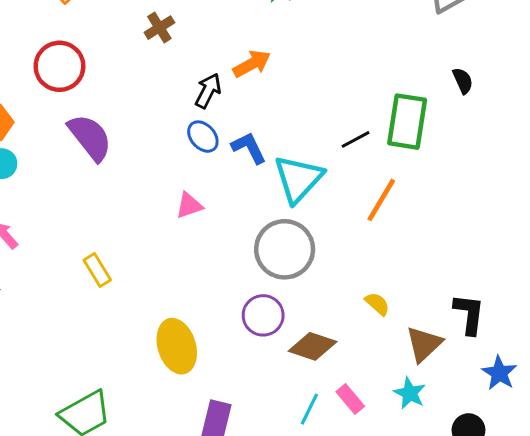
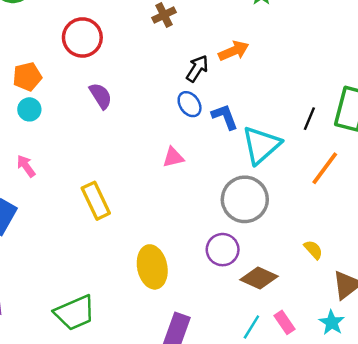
purple semicircle: (90, 137) -> (101, 96), size x0.7
black line: (356, 139) -> (309, 119), turned -45
yellow rectangle: (97, 270) -> (96, 201), size x1.4

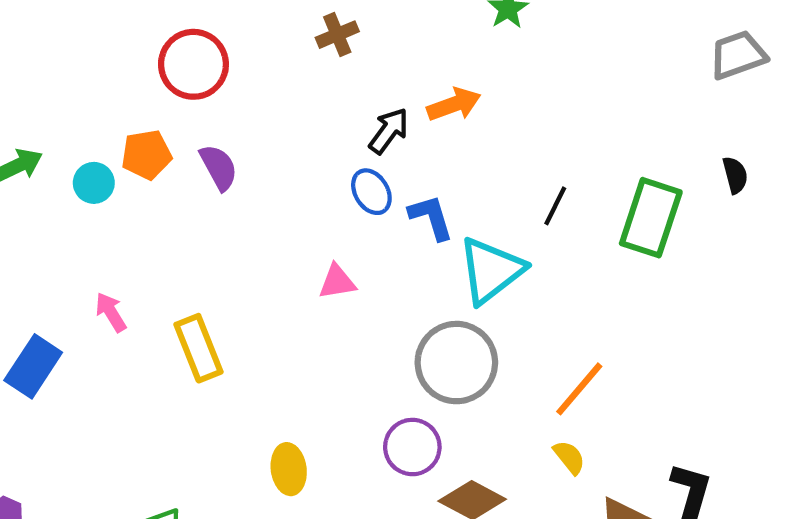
orange pentagon: (27, 77) -> (146, 155), moved
black line: (309, 119) -> (555, 206), moved
pink arrow: (26, 166) -> (111, 312), moved
orange line: (325, 168) -> (579, 389), moved
yellow ellipse: (152, 267) -> (289, 469), size x0.7

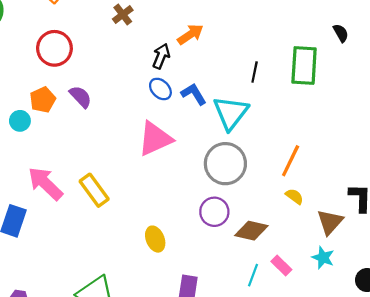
pink triangle: (337, 282) -> (155, 139), size x1.8
pink arrow: (111, 312) -> (45, 184), size x1.8

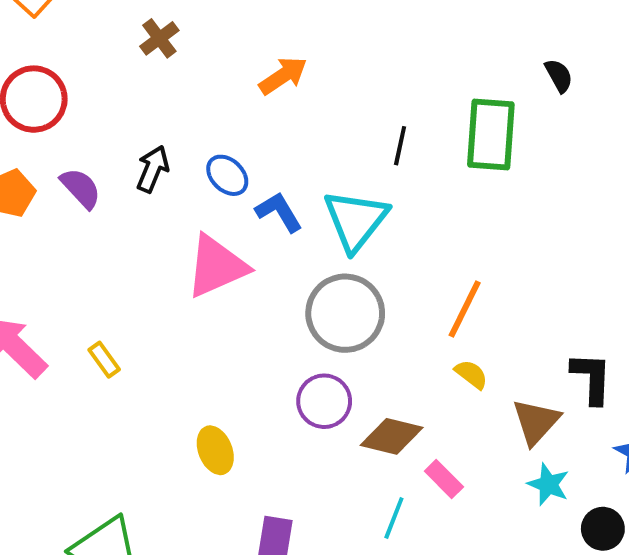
black arrow: (161, 56) -> (153, 169), moved
blue L-shape: (194, 94) -> (279, 212), moved
yellow rectangle: (94, 190) -> (104, 360), size x0.6
cyan star: (323, 258) -> (548, 484), moved
pink rectangle: (281, 265) -> (444, 479), moved

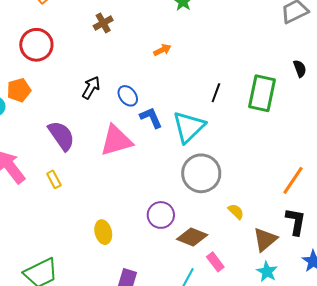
orange arrow: (283, 76) -> (162, 50), size x0.7
purple semicircle: (81, 188) -> (61, 136), moved, size x1.4
orange line: (465, 309) -> (293, 180), moved
gray circle: (345, 313) -> (201, 173), moved

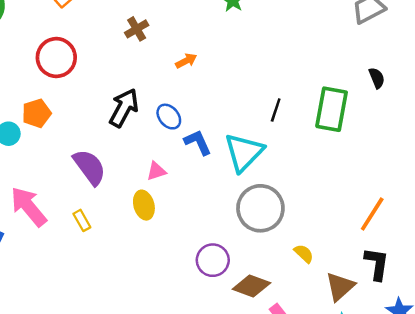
orange arrow: (162, 50) -> (186, 61), moved
black arrow: (91, 88) -> (124, 108), size x1.4
pink triangle: (116, 140) -> (156, 171), size x0.5
yellow ellipse: (103, 232) -> (144, 205), moved

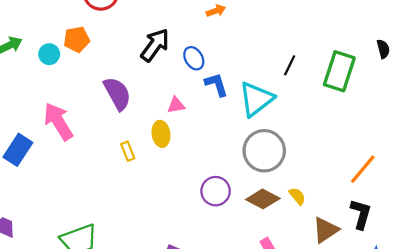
yellow rectangle: (82, 220) -> (128, 151), moved
brown diamond: (251, 286) -> (263, 199), moved

